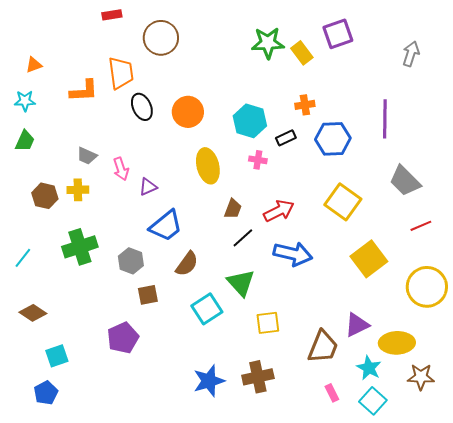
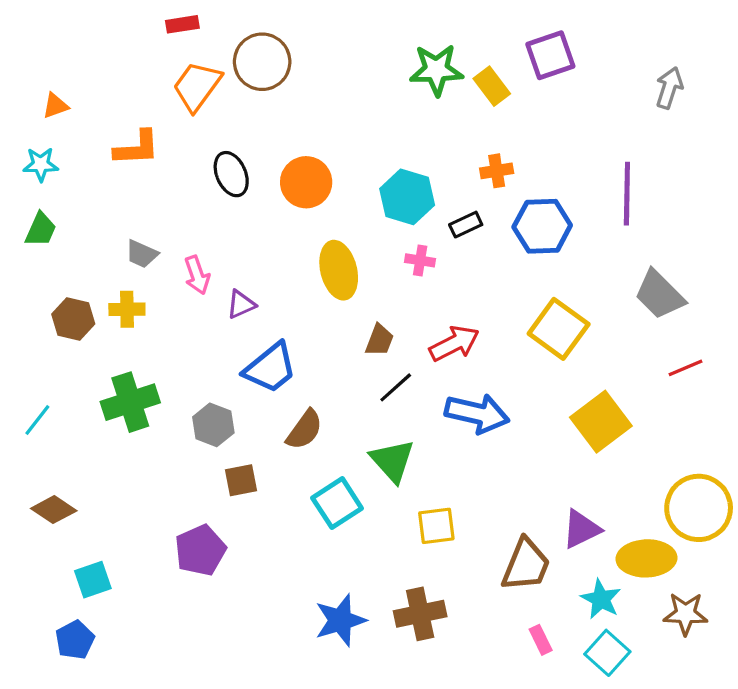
orange trapezoid: (121, 73) -> (197, 86), moved, turned -136
yellow circle: (427, 287) -> (699, 508), moved

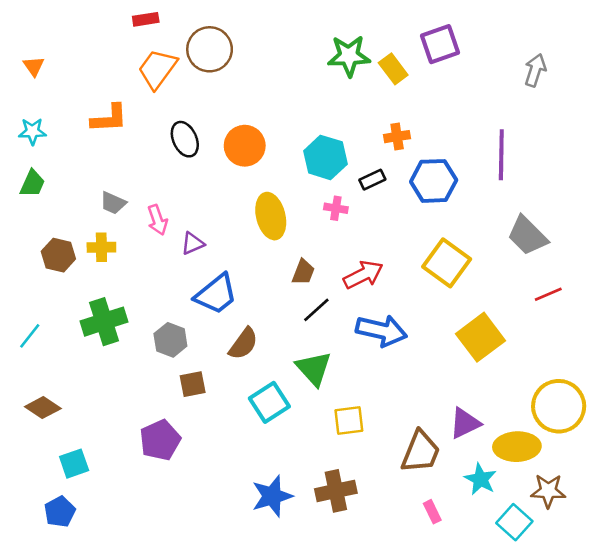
orange triangle: (55, 106) -> (34, 66), moved, turned -45
cyan square: (607, 653) -> (514, 522), moved

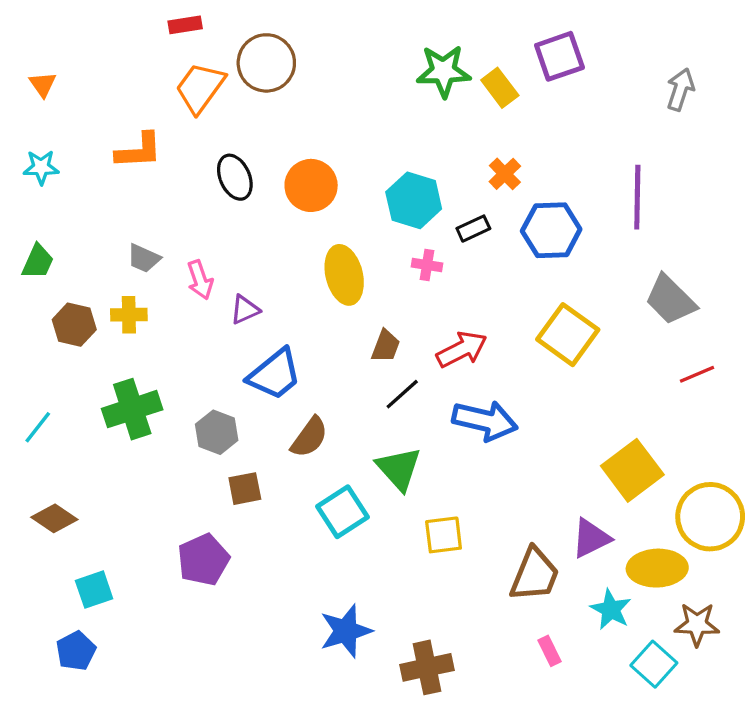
orange cross: (397, 137) -> (505, 174), turned -35
green trapezoid: (32, 183) -> (38, 262), moved
yellow square: (480, 337) -> (632, 470), moved
brown cross: (336, 491) -> (427, 667), moved

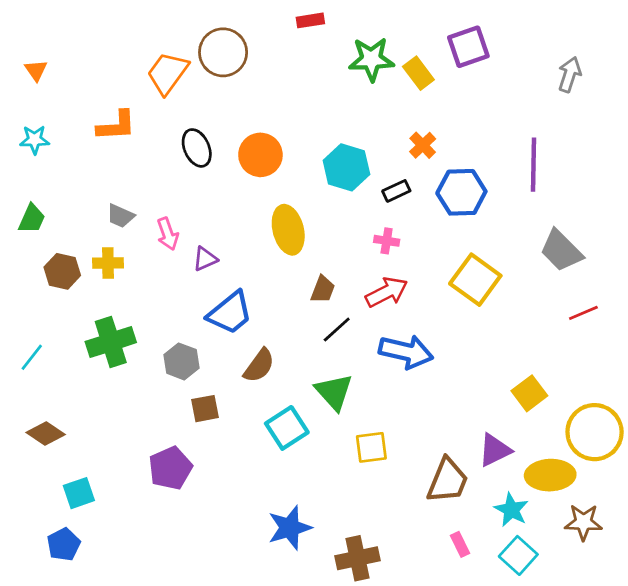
red rectangle: (185, 25) -> (310, 20), moved
pink cross: (427, 265) -> (387, 241), moved
yellow square: (632, 470) -> (529, 393), size x0.7
cyan square: (654, 664) -> (518, 555), moved

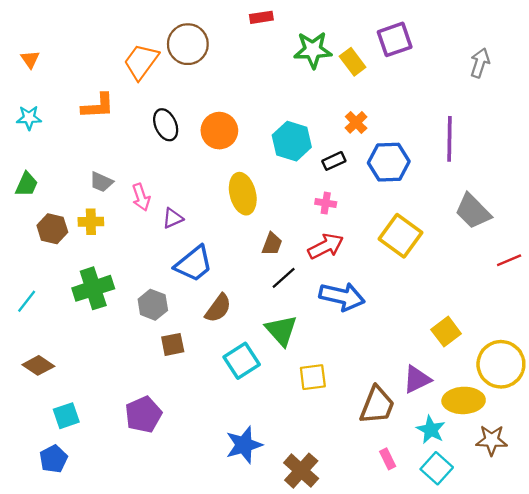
red line: (583, 313) -> (509, 260), moved
purple pentagon: (170, 468) -> (143, 414), moved
brown cross: (357, 558) -> (301, 471), turned -36

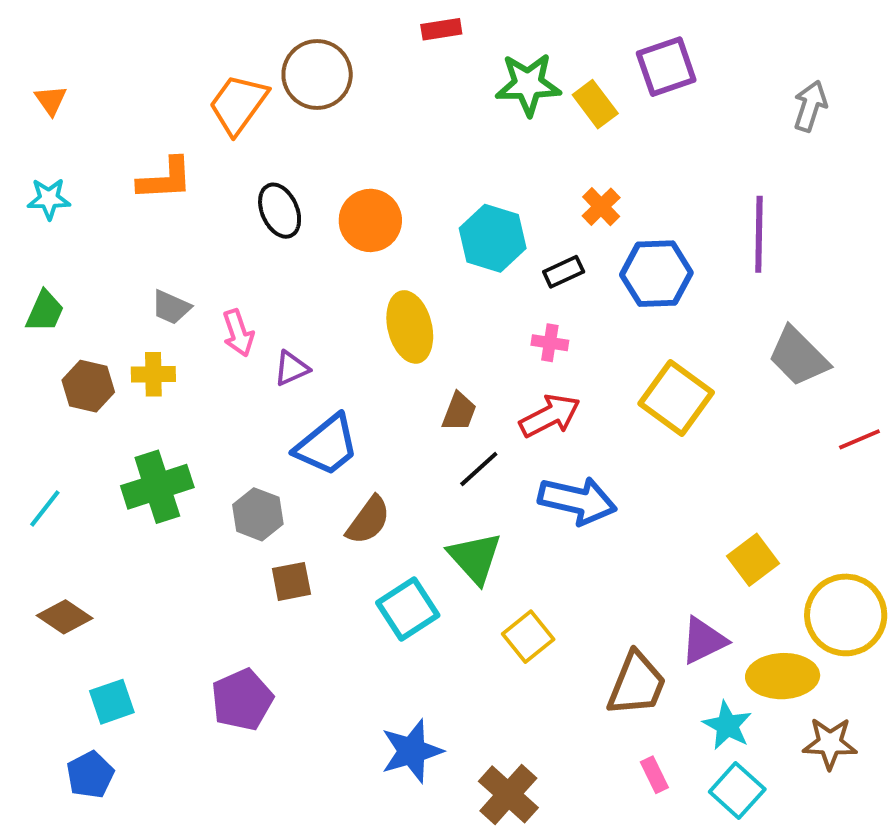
yellow square: (313, 377) -> (528, 637), turned -32

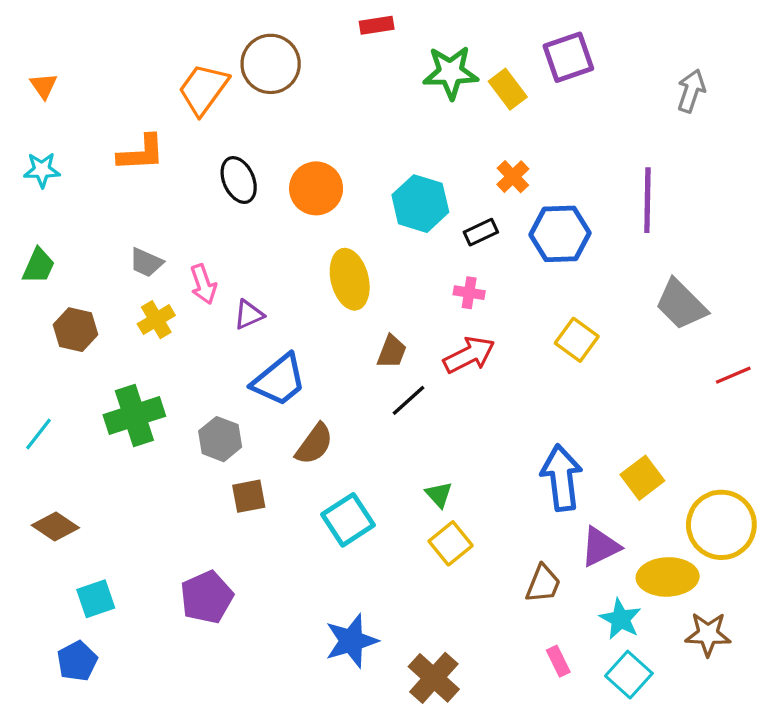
yellow cross: (153, 374) -> (156, 320), moved, turned -30
yellow square: (676, 398) -> (577, 340), size x0.7
blue arrow: (577, 501) -> (562, 478), moved, turned -110
green triangle: (475, 558) -> (439, 495), moved, size x0.6
brown trapezoid: (637, 684) -> (543, 584), size x0.7

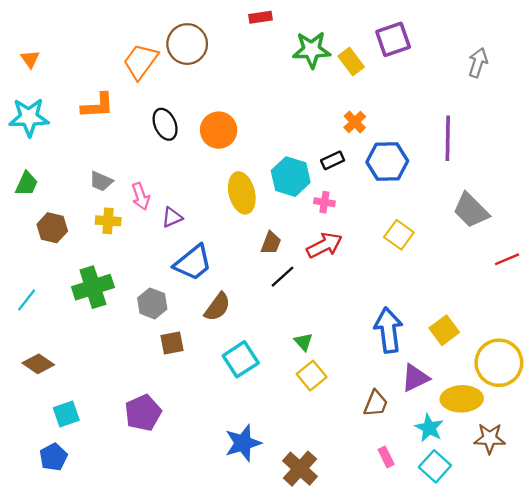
cyan star: (42, 170) -> (29, 117), size x1.6
cyan hexagon: (420, 204) -> (291, 177), moved
yellow cross: (156, 320) -> (108, 221), turned 35

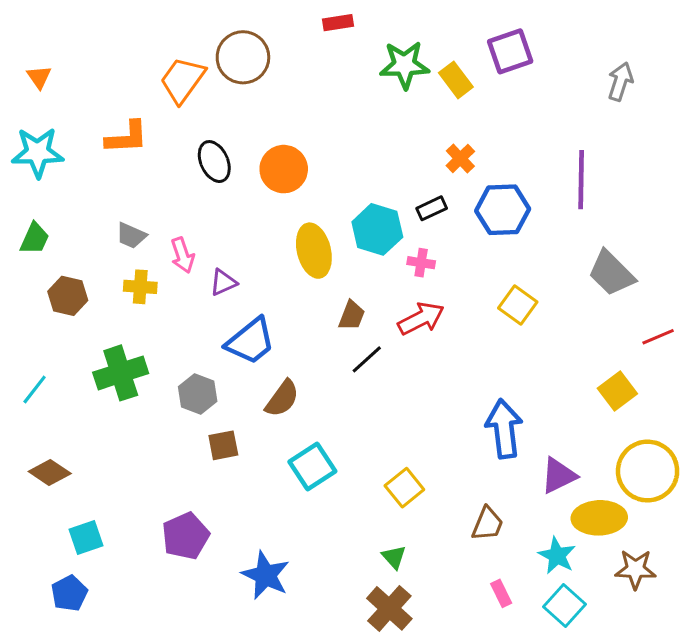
yellow square: (444, 330) -> (617, 391), moved
green triangle: (303, 342) -> (394, 557), moved
purple triangle: (415, 378) -> (558, 476), moved
blue star: (243, 443) -> (266, 575), moved, turned -30

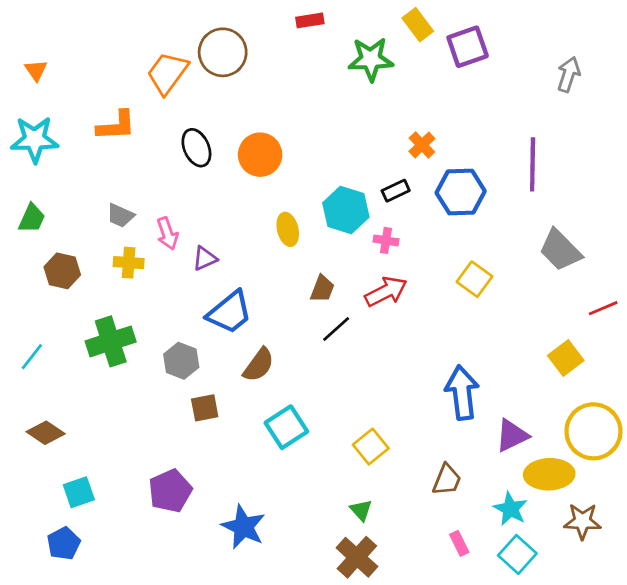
yellow rectangle: (456, 80) -> (418, 25), moved
yellow ellipse: (314, 251) -> (288, 229), size x0.7

